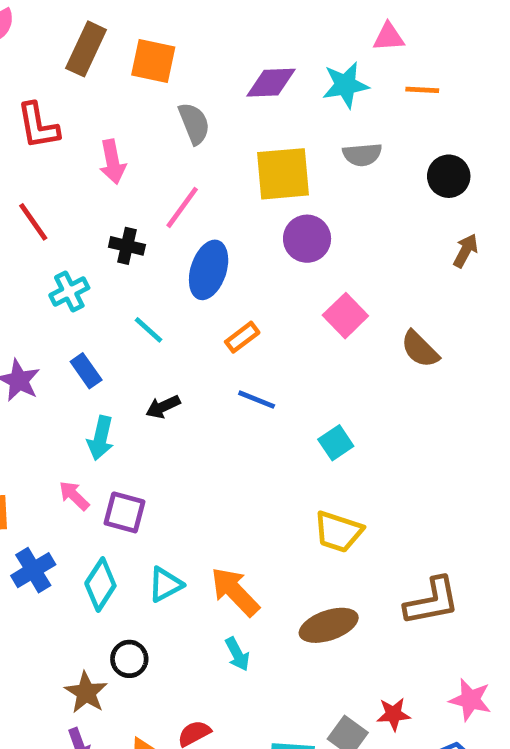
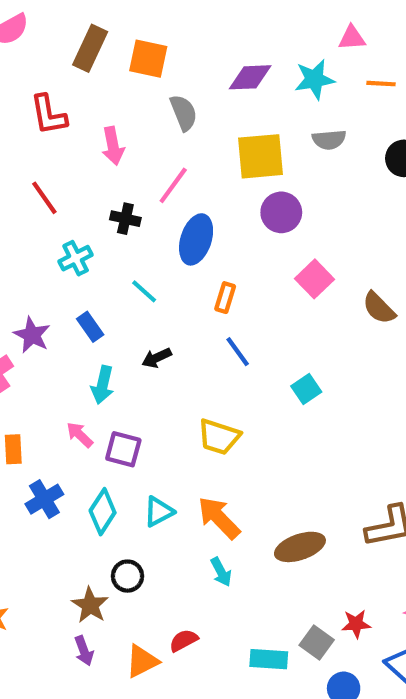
orange rectangle: (242, 337) -> (225, 298), turned -36
blue line: (257, 400) -> (238, 352), turned 32
yellow trapezoid: (338, 532) -> (219, 437), moved

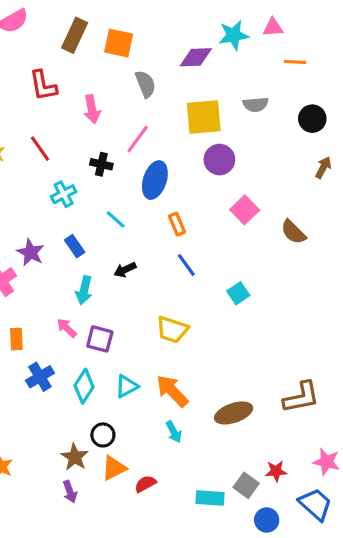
cyan star: (315, 79) -> (234, 35), moved
orange rectangle: (225, 298) -> (177, 224), turned -40
orange triangle: (142, 661) -> (114, 468), moved

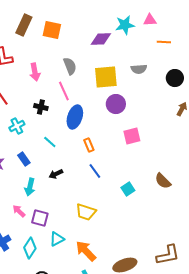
gray semicircle: (145, 84) -> (70, 66), moved
pink line: (138, 139) -> (64, 91), turned -60
pink square: (245, 210) -> (132, 136), turned 30
brown semicircle: (293, 232) -> (163, 181), moved
cyan triangle: (127, 386) -> (57, 239), moved

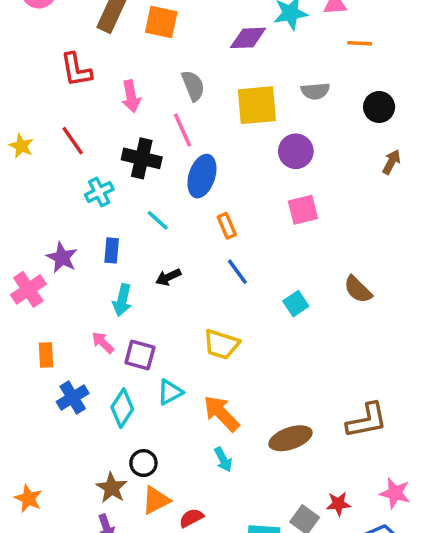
purple circle: (116, 104) -> (296, 151), moved
black cross: (41, 107) -> (142, 158), size x1.5
blue rectangle: (24, 159) -> (112, 250), turned 40

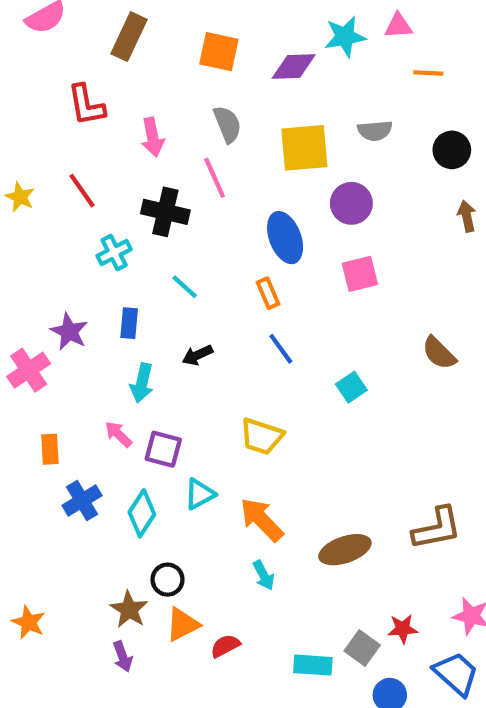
orange square: (161, 22) -> (219, 52), moved
brown arrow: (391, 162) -> (467, 216), turned -40
blue ellipse: (202, 176) -> (285, 238), moved, turned -39
brown semicircle: (358, 289) -> (439, 353), moved

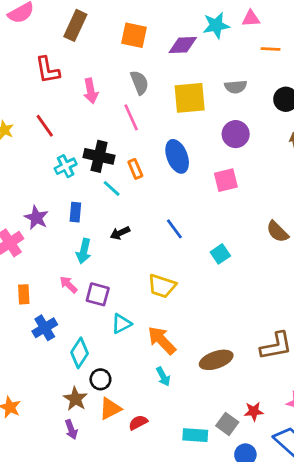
purple circle: (351, 203) -> (236, 134), moved
black cross: (165, 212) -> (99, 156), moved
orange rectangle: (268, 293) -> (135, 169), moved
cyan diamond: (142, 513) -> (80, 353), moved

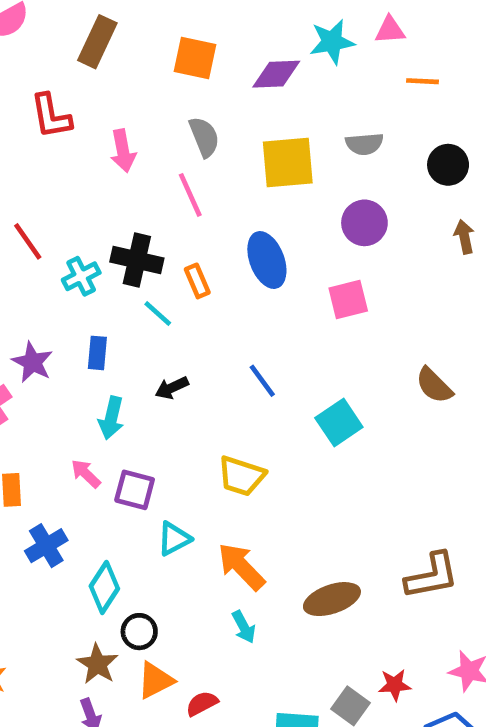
red line: (45, 126) -> (28, 241), moved
cyan square: (220, 254) -> (339, 423), size x1.4

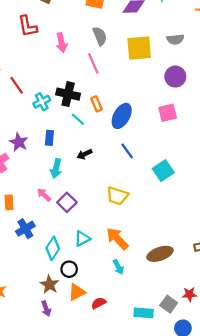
blue ellipse: (267, 260) -> (122, 116), moved, turned 50
purple square: (135, 490) -> (67, 202), turned 30
cyan triangle: (174, 539) -> (82, 239), moved

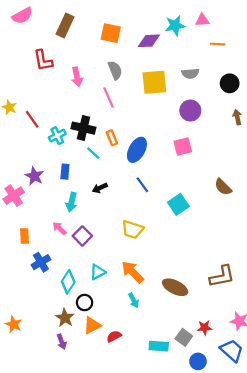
brown ellipse: (160, 254) -> (175, 287), turned 45

